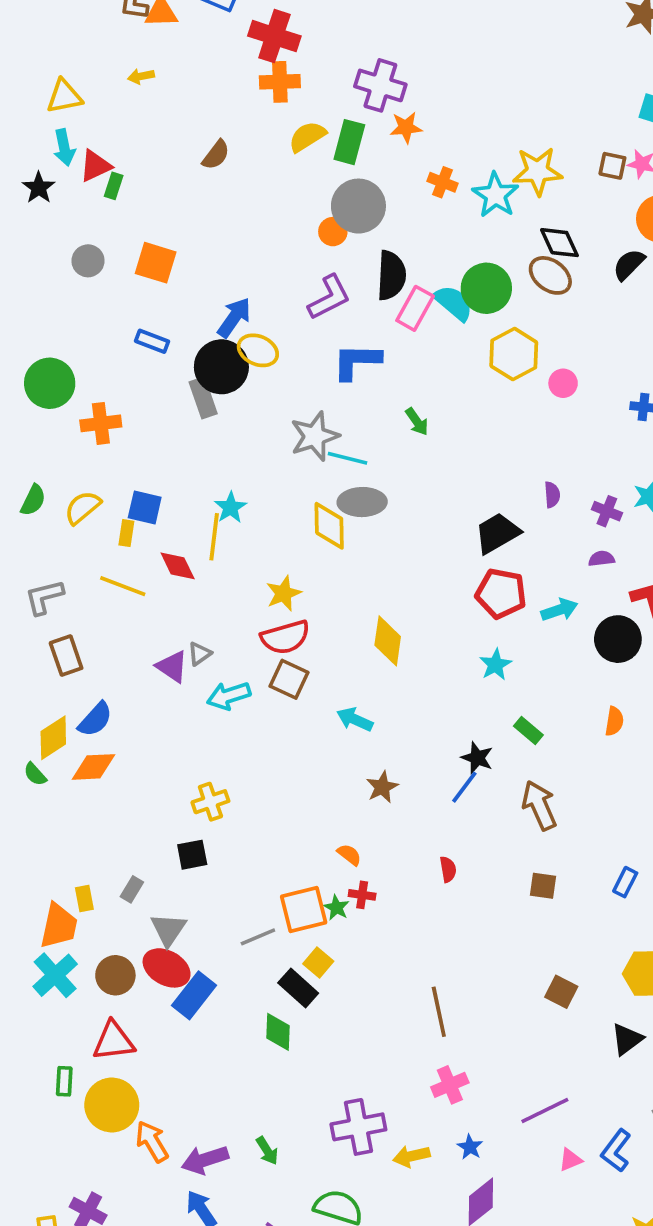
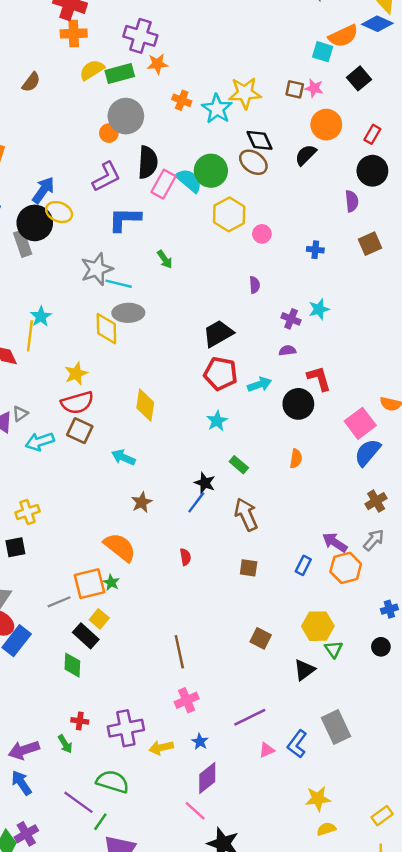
green rectangle: (349, 142) -> (120, 74), turned 60
purple semicircle: (552, 495) -> (255, 285), moved
orange semicircle: (349, 855) -> (120, 547), size x2.0
red cross: (362, 895) -> (80, 721), moved

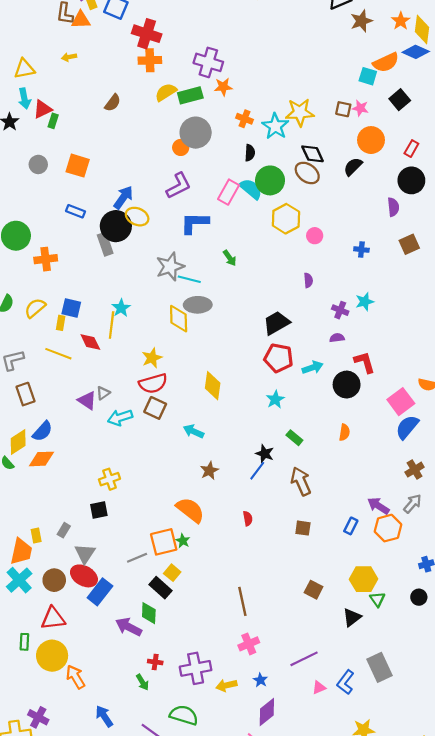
black semicircle: (148, 162) -> (250, 153), moved, size x0.6
purple arrow: (24, 750) -> (129, 627), moved, turned 45

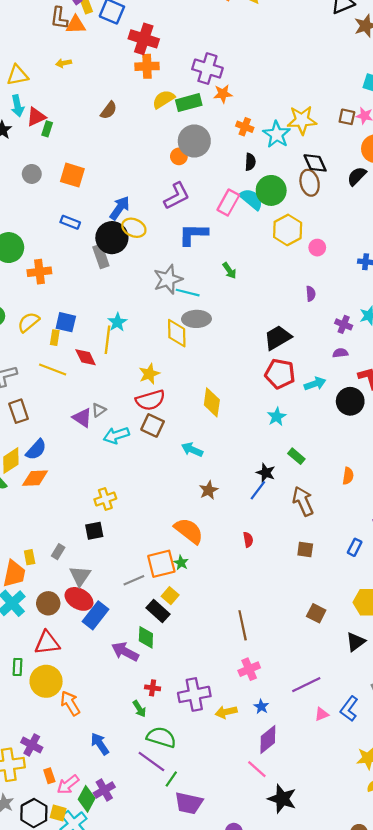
brown ellipse: (307, 173) -> (310, 183), turned 40
orange semicircle: (344, 432) -> (348, 476), moved
green semicircle: (184, 715) -> (161, 737), moved

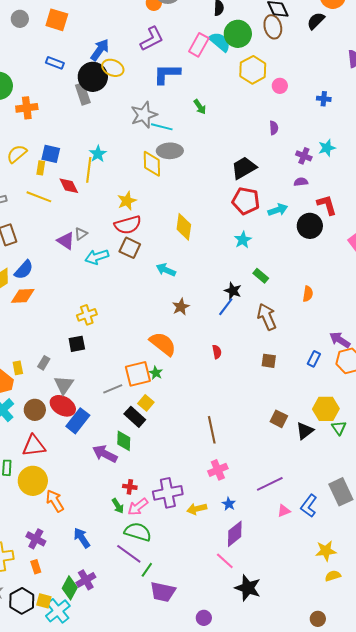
black triangle: (356, 642) -> (305, 431), moved
purple cross: (32, 745) -> (36, 539), moved
pink arrow: (68, 784) -> (138, 507), moved

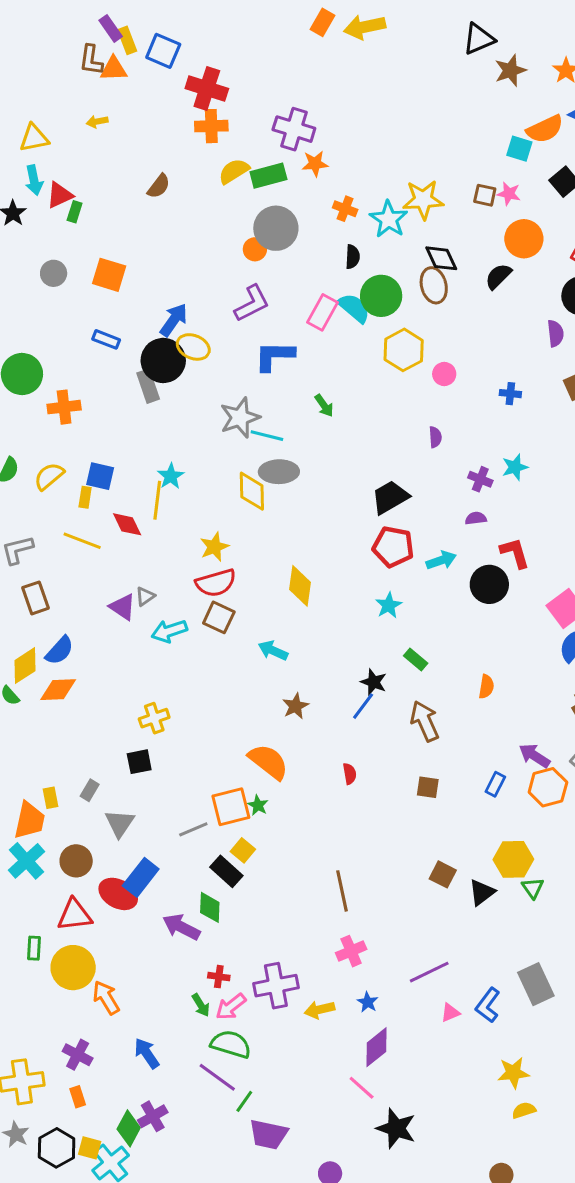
red ellipse: (63, 406) -> (118, 894), moved

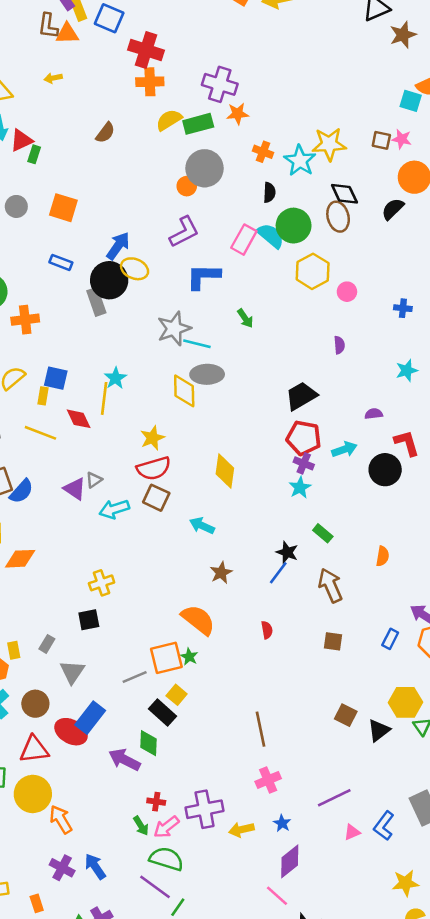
purple cross: (480, 479) -> (304, 463), moved
blue semicircle: (60, 650) -> (21, 491), moved
purple cross: (78, 1055) -> (62, 868), moved

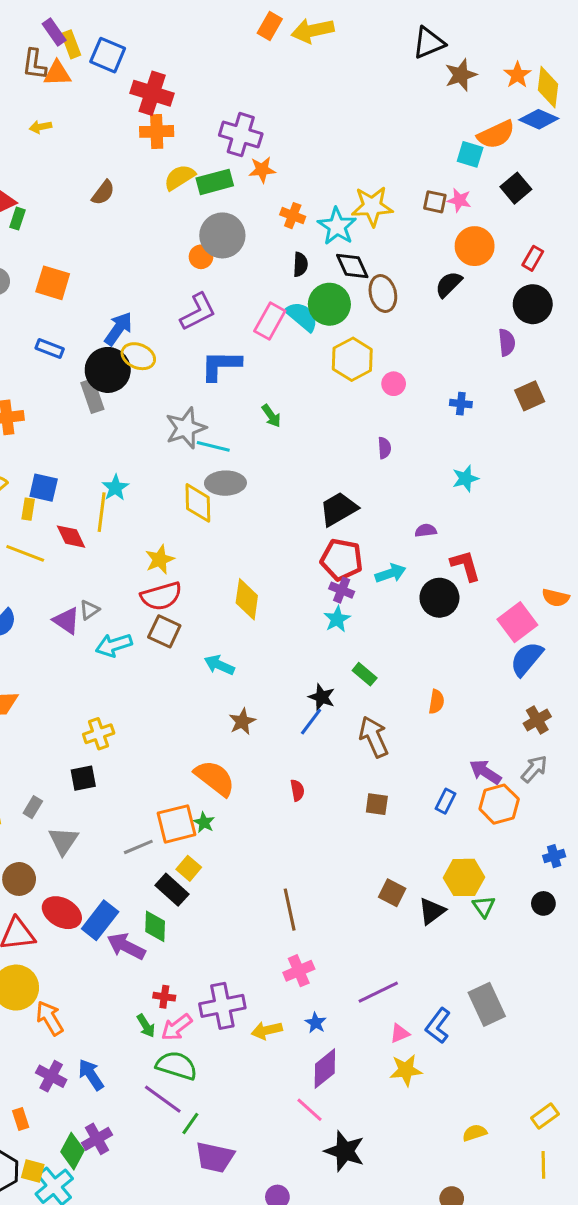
black diamond: (344, 194) -> (352, 266), moved
blue rectangle: (90, 718) -> (100, 920), moved
yellow star: (405, 883) -> (406, 1070), moved

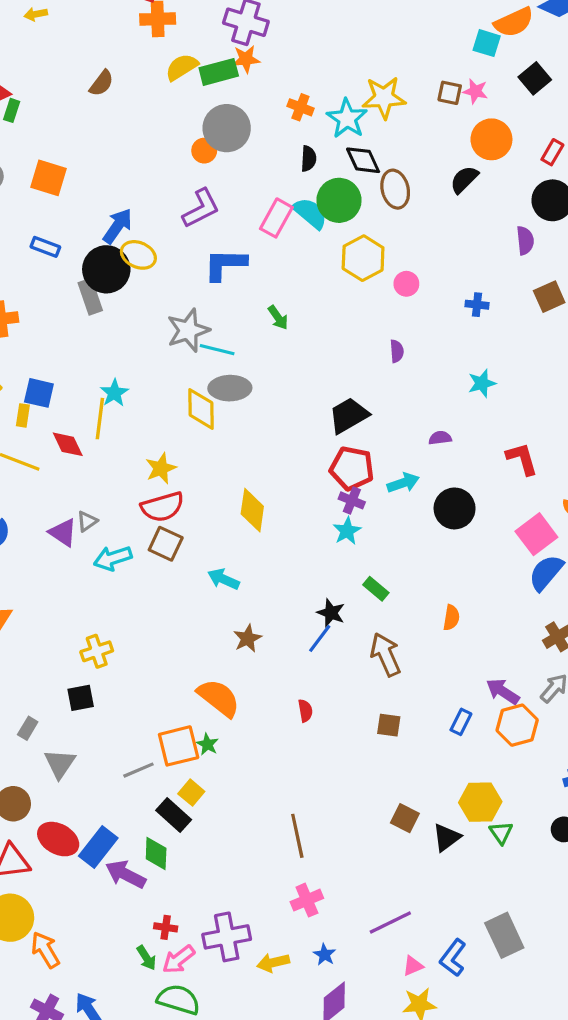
orange star: (262, 170) -> (246, 59), moved
red L-shape: (465, 566) -> (522, 459), moved

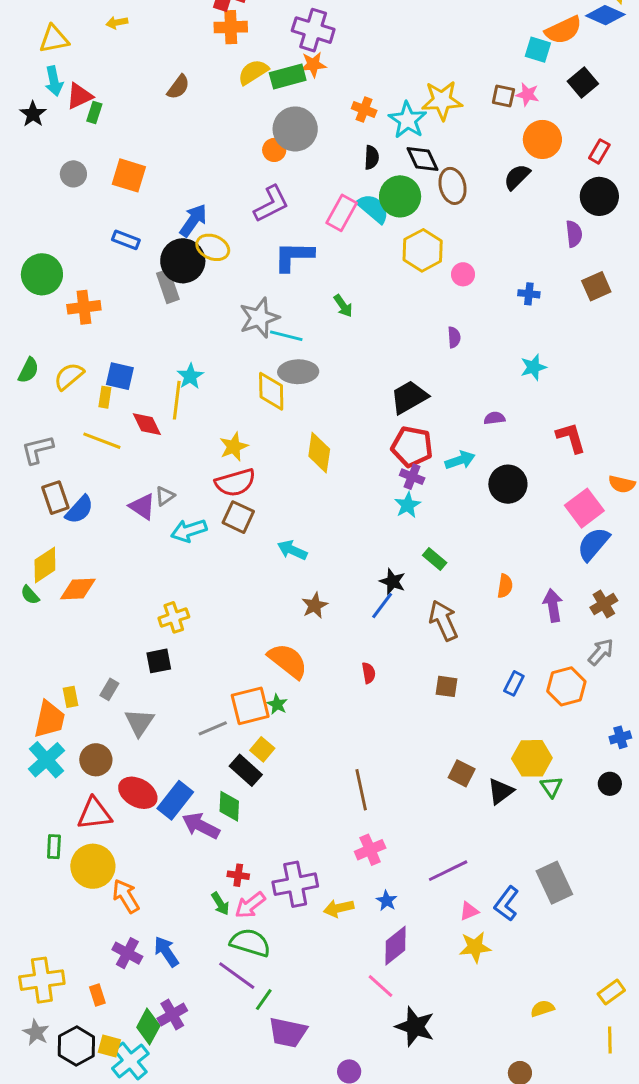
yellow diamond: (252, 510) -> (319, 453), moved
purple arrow: (503, 691) -> (553, 605), moved, turned 48

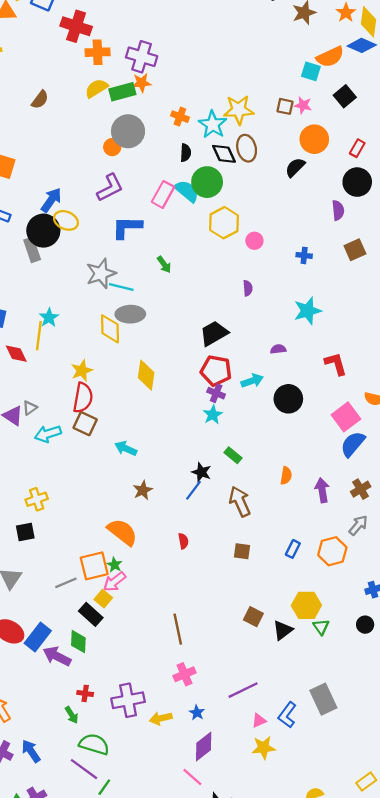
orange cross: (231, 27) -> (98, 52), moved
brown ellipse: (453, 186) -> (247, 148), moved
cyan star: (533, 367) -> (308, 311), size x1.4
red semicircle: (235, 483) -> (83, 398), turned -64
pink arrow: (250, 905) -> (114, 582), moved

